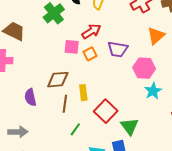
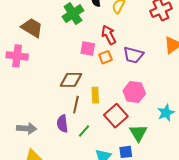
red arrow: (91, 31) -> (109, 35), turned -90
pink hexagon: (144, 68) -> (134, 92), moved
cyan star: (153, 91) -> (166, 113), moved
purple semicircle: (30, 97) -> (62, 124), moved

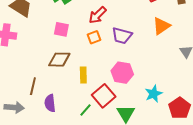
red arrow: (109, 35) -> (98, 15), turned -108
pink square: (88, 49) -> (61, 29), moved
brown line: (76, 105) -> (33, 86), moved
green line: (84, 131) -> (85, 110), moved

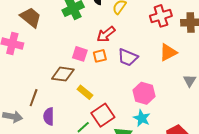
pink square: (61, 29) -> (80, 54), moved
pink hexagon: (122, 73) -> (144, 93), moved
yellow rectangle: (83, 75) -> (85, 92), turned -56
cyan star: (154, 94) -> (142, 118), moved, turned -30

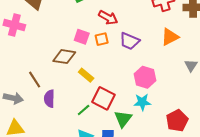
red arrow: (106, 34) -> (108, 18), turned -114
brown line: (34, 98) -> (35, 80), turned -54
red square: (103, 115) -> (103, 98), turned -30
cyan star: (142, 118) -> (142, 102), turned -30

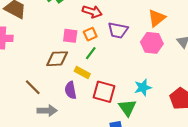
pink hexagon: (145, 77) -> (152, 43), moved
gray arrow: (13, 98) -> (47, 111), moved
purple semicircle: (49, 99) -> (71, 90), moved
green line: (84, 110) -> (91, 53), moved

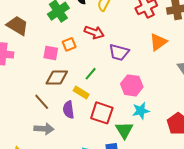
orange square: (90, 34) -> (69, 44), moved
pink square: (70, 36) -> (51, 53), moved
pink hexagon: (152, 43) -> (132, 85), moved
brown line: (33, 87) -> (42, 102), moved

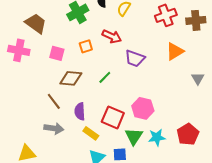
pink square: (51, 53) -> (57, 53), moved
pink hexagon: (132, 85) -> (143, 108), moved
yellow rectangle: (81, 93) -> (91, 133), moved
cyan star: (141, 111) -> (157, 137), moved

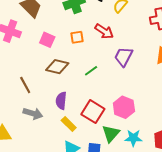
purple trapezoid: (135, 58) -> (124, 57), turned 90
brown line: (54, 101) -> (25, 85), moved

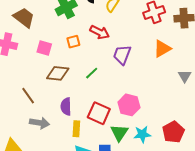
yellow rectangle: (69, 124) -> (76, 129), turned 56

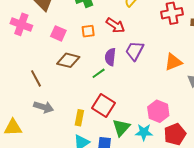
orange triangle: (162, 49) -> (173, 62), moved
green line: (92, 73) -> (99, 73), moved
pink hexagon: (129, 105) -> (158, 111), moved
purple semicircle: (66, 106) -> (110, 57), moved

